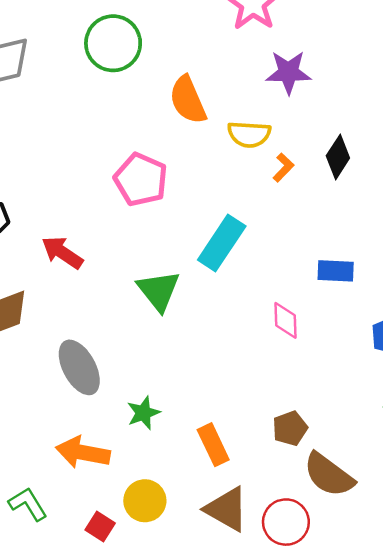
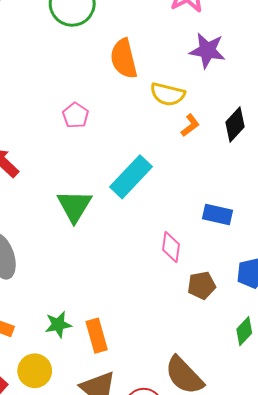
pink pentagon: (141, 180) -> (76, 115), size x0.6
green star: (143, 413) -> (58, 325), moved
brown pentagon: (290, 428) -> (202, 285), moved

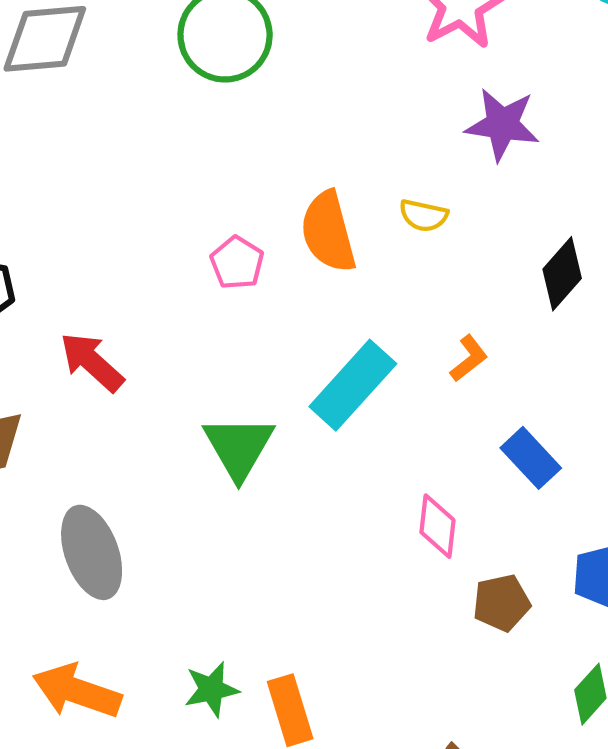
orange semicircle: (124, 59) -> (328, 232), moved
yellow semicircle: (168, 94) -> (423, 215), size x0.7
orange L-shape: (190, 125) -> (469, 358), moved
blue rectangle: (218, 215) -> (531, 458), turned 36

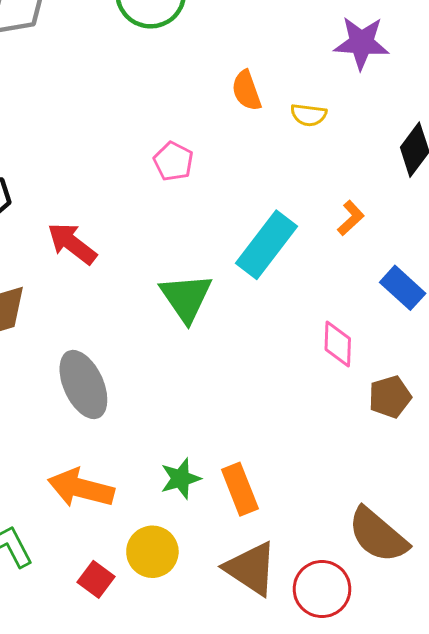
orange semicircle: (328, 232) -> (246, 91), moved, size x0.7

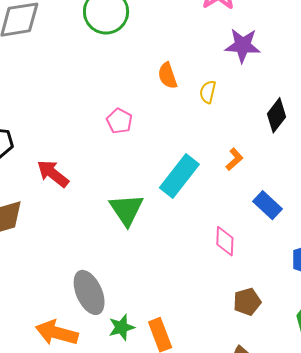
yellow semicircle: (309, 115) -> (208, 92), turned 95
gray ellipse: (83, 385) -> (89, 292), moved
brown pentagon: (390, 397) -> (247, 302), moved

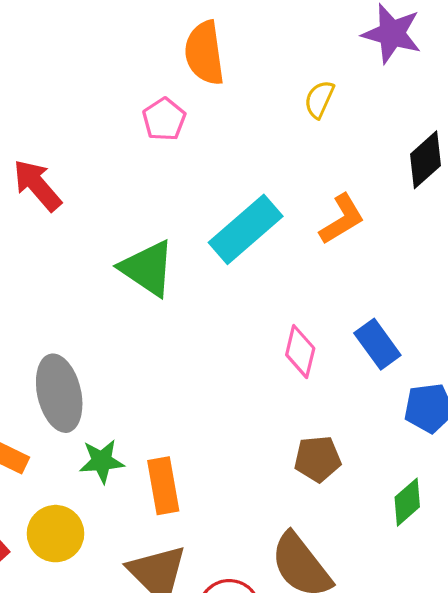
orange semicircle: (167, 76) -> (204, 53), moved, size x1.4
orange L-shape: (234, 159) -> (342, 219), size x1.4
blue rectangle: (268, 205) -> (377, 344), moved
green triangle: (127, 210) -> (147, 268), turned -33

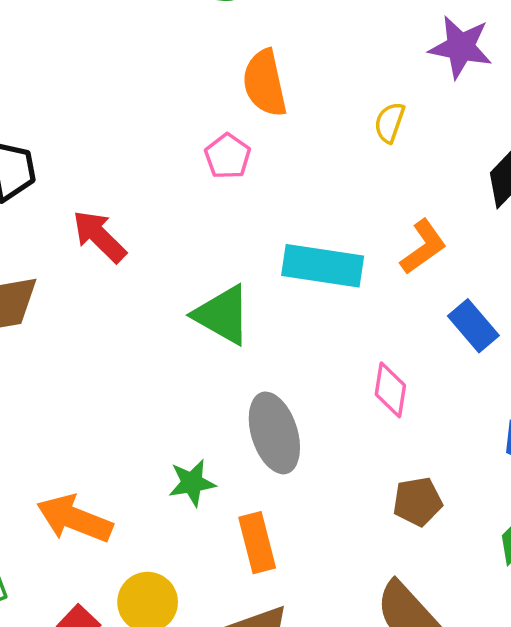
cyan rectangle: (246, 229) -> (323, 266), turned 54
blue rectangle: (377, 344) -> (473, 326), moved
gray ellipse: (59, 393) -> (274, 433), moved
green star: (102, 461) -> (192, 483), moved

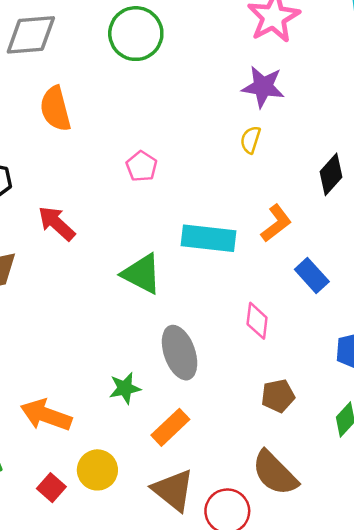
purple star: (461, 47) -> (263, 87), moved
orange semicircle: (265, 83) -> (55, 109), moved
orange rectangle: (257, 543) -> (170, 427), turned 63

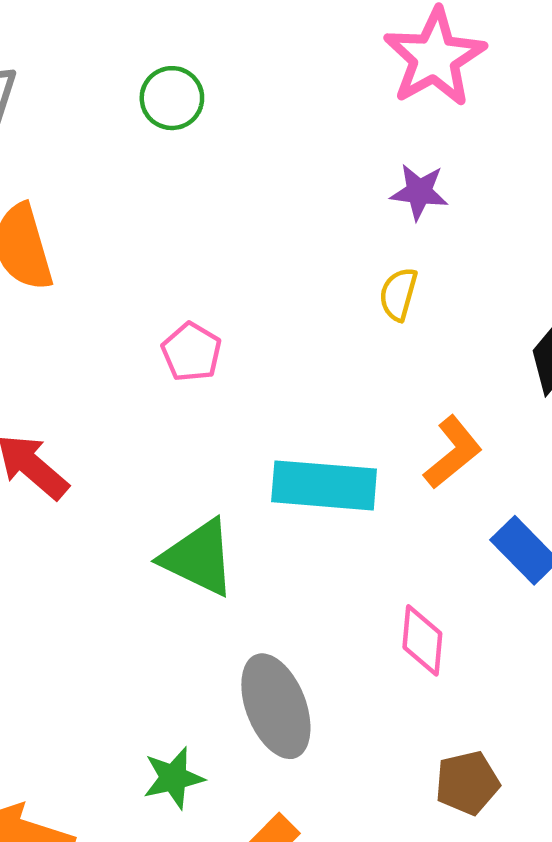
green circle: (136, 34) -> (172, 98), size x0.6
purple star: (263, 87) -> (419, 192), size x0.7

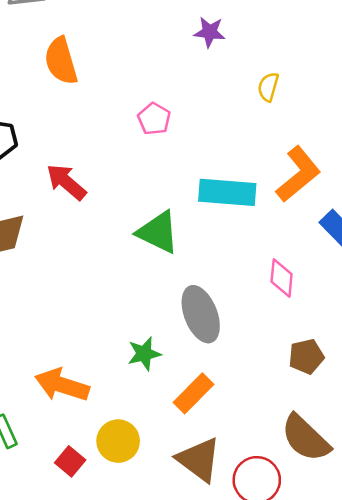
purple star: (419, 192) -> (210, 32), moved
orange L-shape: (453, 452) -> (298, 174), size x1.4

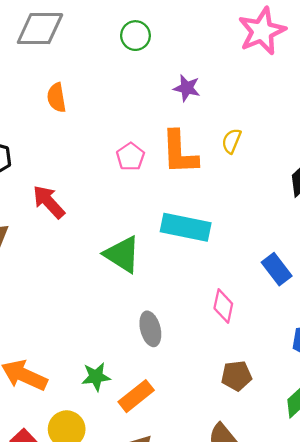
orange semicircle: (61, 61) -> (57, 98), size x0.7
orange L-shape: (298, 174) -> (179, 153), moved, turned 120
gray ellipse: (201, 314) -> (150, 329), size x0.7
green star: (144, 354) -> (96, 377), moved

